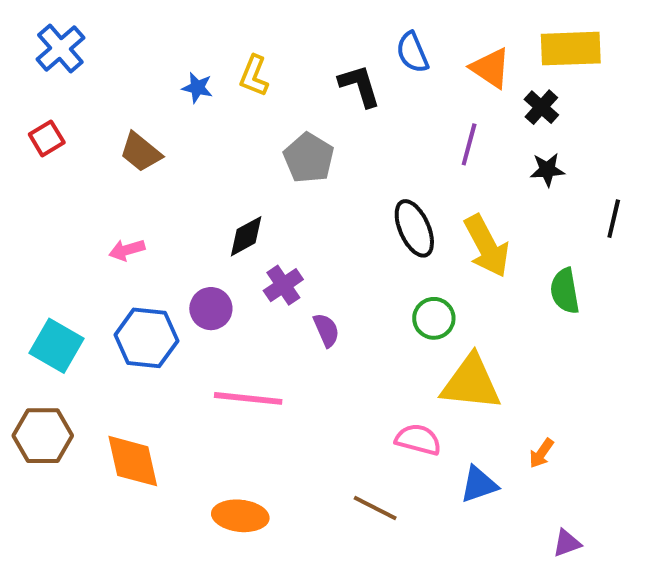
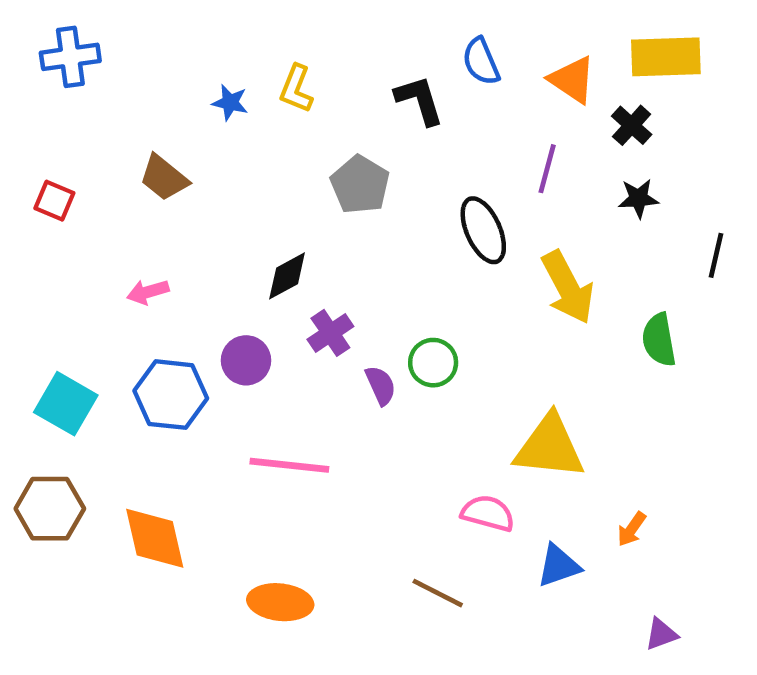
blue cross: (60, 49) -> (70, 57), turned 33
red square: (47, 138) -> (54, 201), moved, turned -36
black ellipse: (414, 228) -> (483, 230), moved
green circle: (434, 318) -> (433, 363), moved

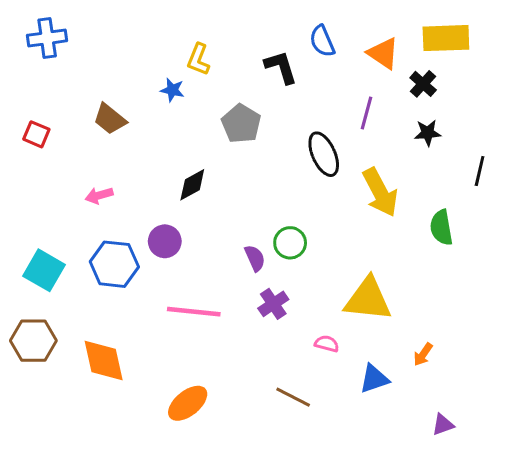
blue star: (230, 102) -> (172, 90), moved
purple cross: (330, 333) -> (273, 304), moved
pink semicircle: (488, 513) -> (327, 344), size x0.7
orange ellipse: (280, 602) -> (188, 403), turned -45

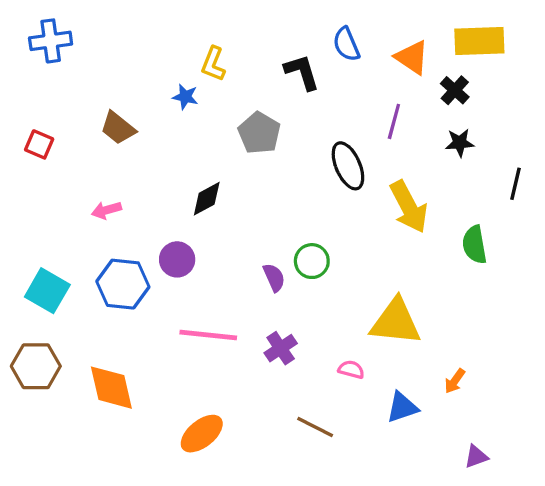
purple cross: (273, 304) -> (281, 348), moved

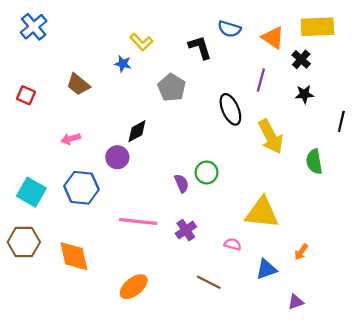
blue cross: (51, 41) -> (34, 27), turned -32
blue semicircle: (346, 44) -> (229, 29), turned -50
yellow L-shape: (213, 64) -> (141, 42), turned -65
purple circle: (177, 259) -> (117, 157), moved
purple triangle: (476, 457) -> (296, 302), moved

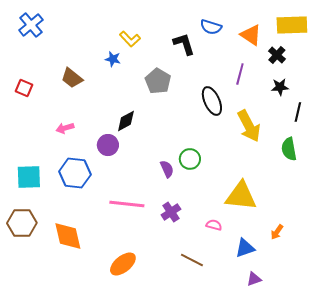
black line: (341, 121) -> (298, 112), moved
cyan square: (31, 192) -> (29, 177), turned -32
purple triangle: (296, 302) -> (254, 279), moved

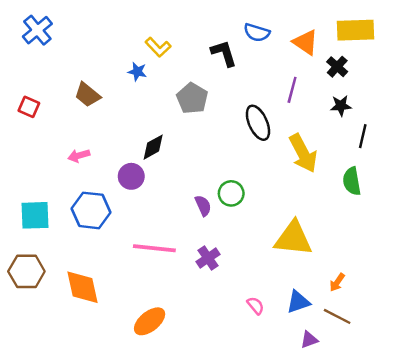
pink semicircle: (214, 225) -> (256, 306), moved, turned 35
brown line: (192, 260) -> (337, 316), moved

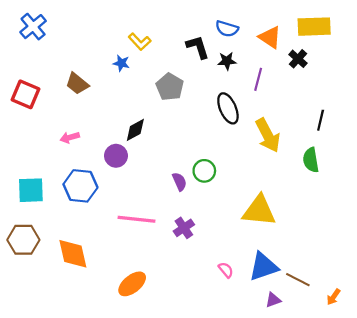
black star: (341, 106) -> (227, 61), moved
red square: (29, 107) -> (26, 94), size x1.5
orange arrow: (337, 282) -> (333, 297), moved
blue triangle: (298, 302) -> (263, 267), size x1.4

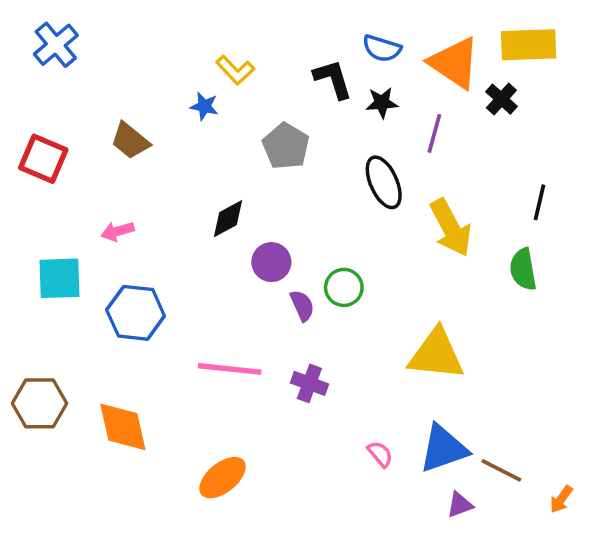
orange triangle: (270, 37) -> (454, 63), size x1.4
purple circle: (116, 156) -> (271, 262), moved
cyan square: (31, 190) -> (59, 278), moved
purple cross: (184, 228) -> (309, 383), turned -36

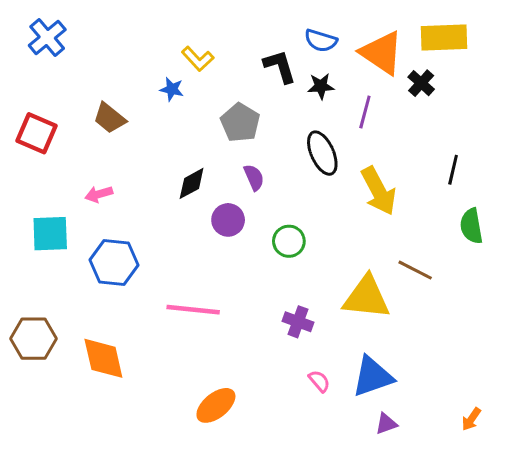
green semicircle: (523, 269) -> (471, 226), moved
purple semicircle: (302, 306) -> (254, 177), moved
purple cross: (309, 383) -> (298, 322), moved
brown line: (501, 470) -> (415, 270), moved
orange ellipse: (222, 478) -> (216, 405), moved

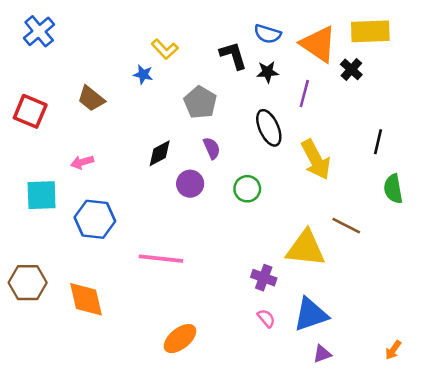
green circle: (289, 241) -> (247, 189), moved
purple cross: (298, 322) -> (264, 278), moved

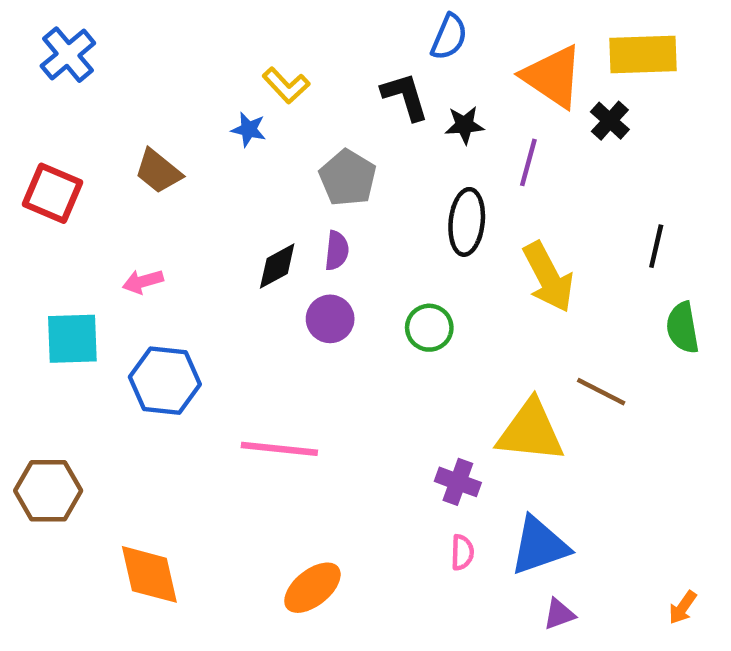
blue semicircle: (268, 34) -> (449, 37), moved, turned -84
black ellipse: (269, 128) -> (467, 222), turned 30
purple semicircle: (212, 148) -> (337, 251), moved, turned 30
orange diamond: (86, 299) -> (149, 574), moved
pink semicircle: (266, 318) -> (462, 552), turned 42

